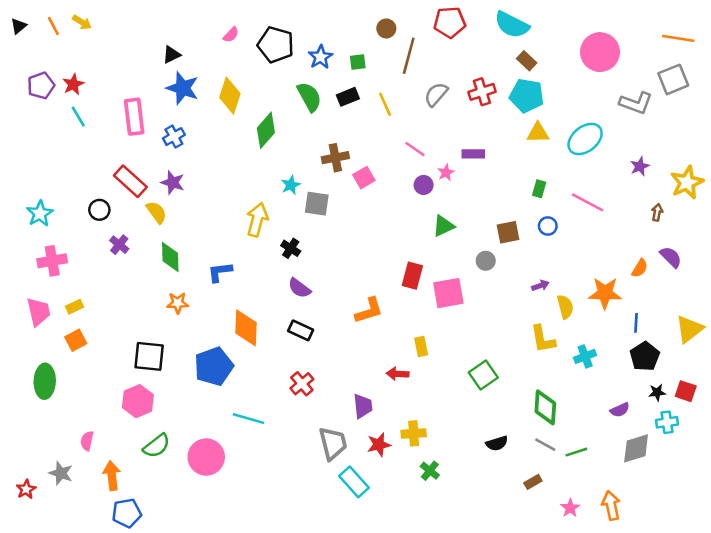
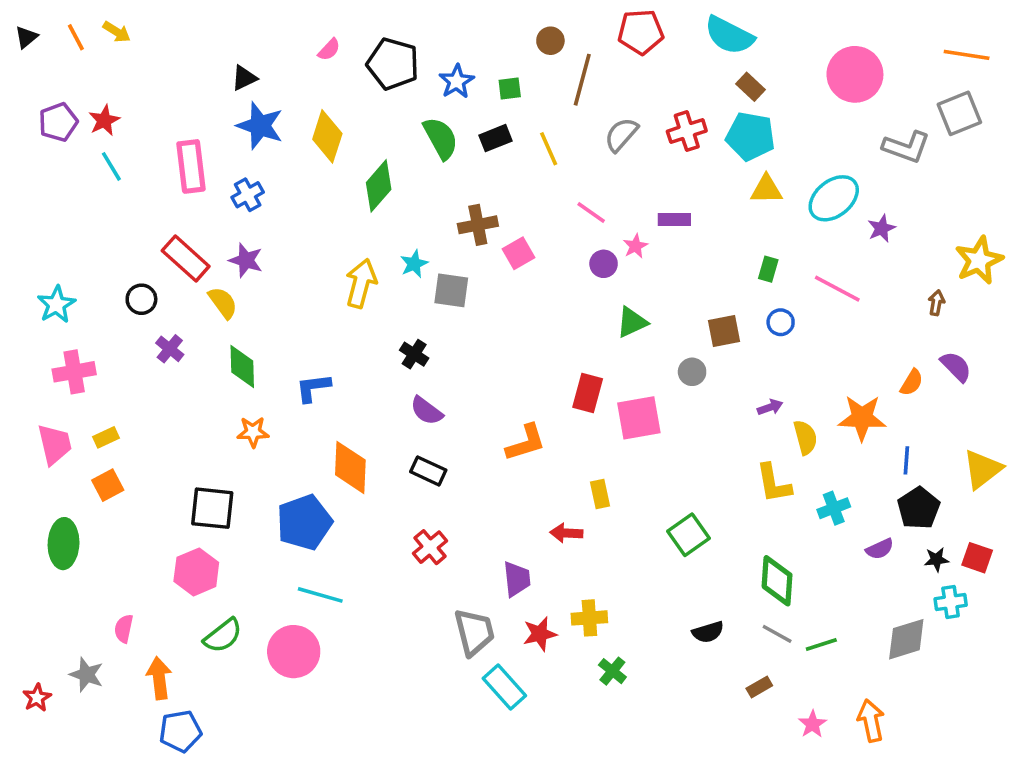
purple star: (640, 166) -> (882, 228), moved
yellow arrow: (257, 220) -> (361, 283), moved
purple semicircle: (620, 410) -> (880, 549), moved
cyan line: (248, 419) -> (320, 595), moved

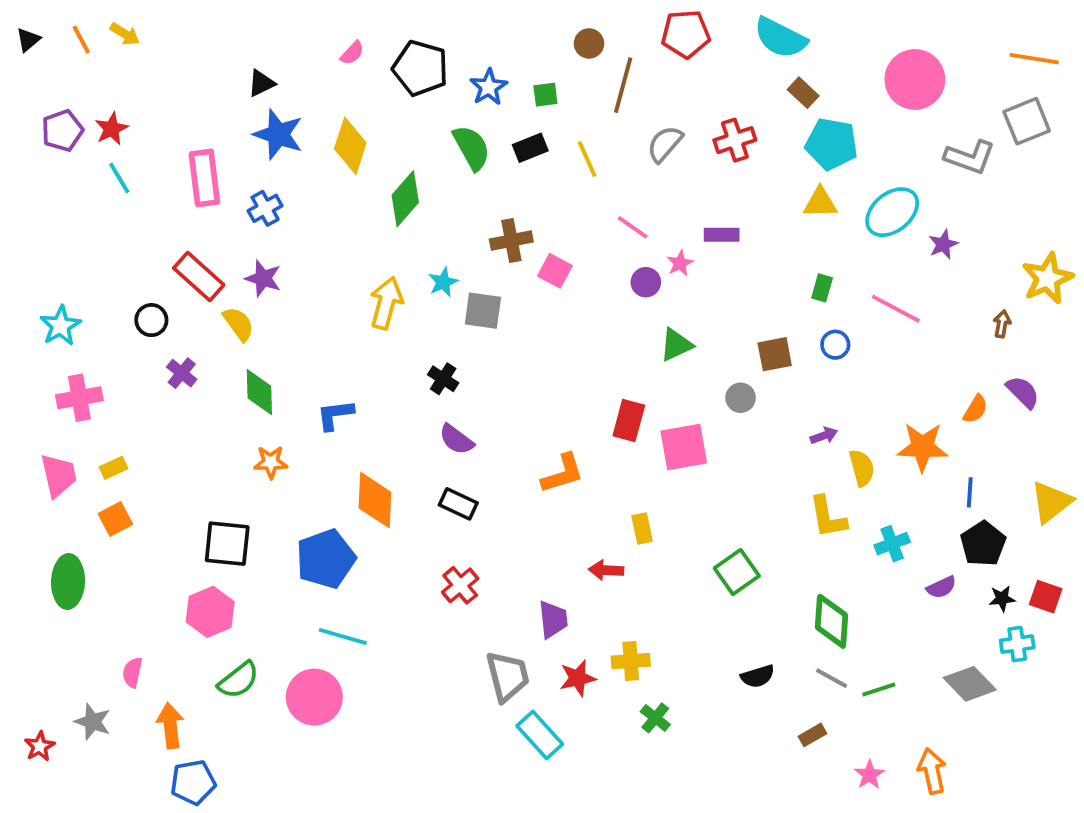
cyan pentagon: (751, 136) -> (831, 144), moved
pink square: (519, 253) -> (555, 271), turned -32
gray diamond: (906, 639) -> (970, 684), turned 63

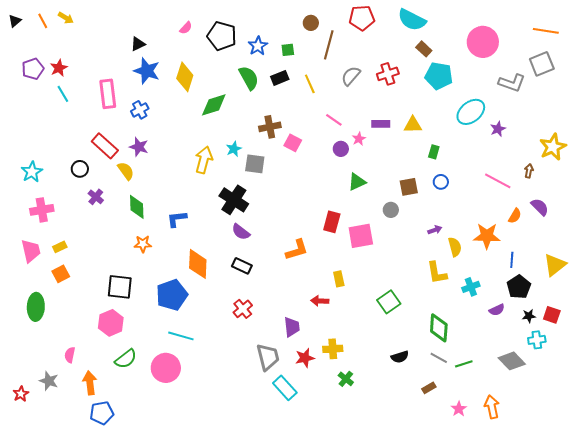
green diamond: (405, 199) -> (214, 105), turned 32
yellow triangle: (820, 203) -> (413, 125), moved
pink line: (896, 309) -> (498, 181), moved
black cross: (443, 379) -> (234, 200), size x1.8

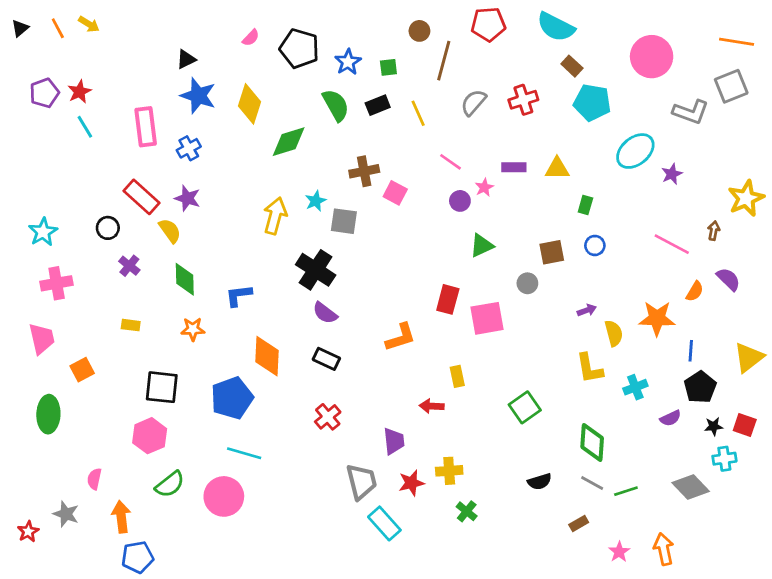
yellow rectangle: (60, 247) -> (131, 325), moved, turned 32

